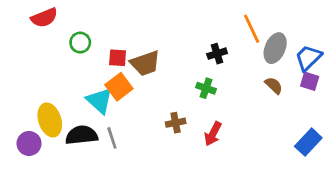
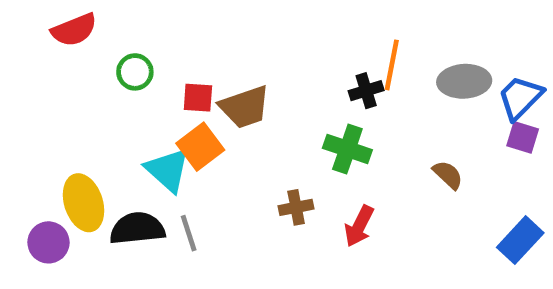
orange line: (252, 29) -> (392, 65), moved, turned 36
gray ellipse: (275, 48) -> (464, 81), turned 64
brown semicircle: (274, 85) -> (448, 175), moved
green cross: (206, 88) -> (347, 149), size x1.4

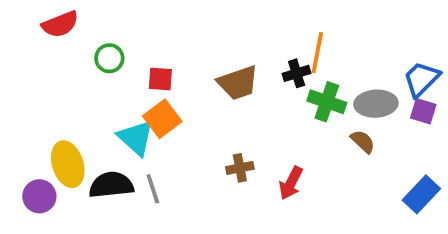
gray ellipse: (464, 81) -> (376, 104), moved
brown trapezoid: (245, 107) -> (238, 83), moved
green cross: (347, 149) -> (327, 102), moved

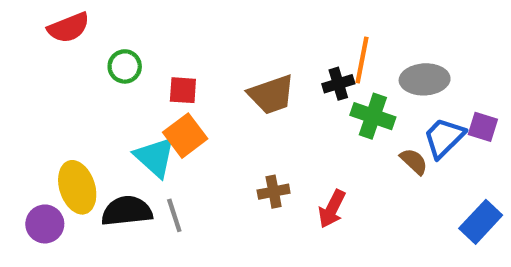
blue trapezoid: (421, 79) -> (444, 138), moved
gray ellipse: (376, 104) -> (425, 79), moved

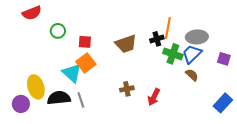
blue trapezoid: (444, 138) -> (192, 54), moved

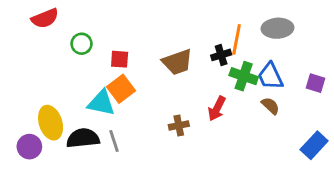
gray ellipse: (197, 37) -> (277, 28), moved
blue trapezoid: (192, 54) -> (270, 76), turned -70
cyan triangle: (72, 73) -> (101, 103), turned -30
red arrow: (154, 97) -> (217, 109), moved

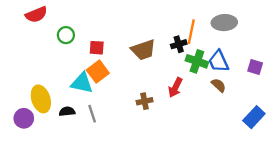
black semicircle: (83, 138) -> (67, 111), size x0.6

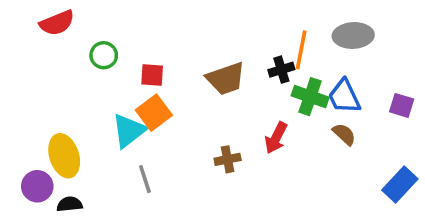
cyan triangle: (82, 83) -> (129, 131), turned -50
black semicircle: (67, 111) -> (70, 204), moved

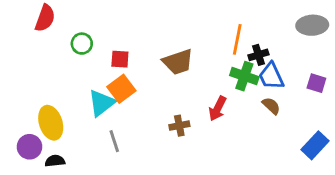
red semicircle: (57, 23) -> (45, 18), turned -48
gray ellipse: (353, 35) -> (312, 25), moved
black cross: (281, 70) -> (258, 55), moved

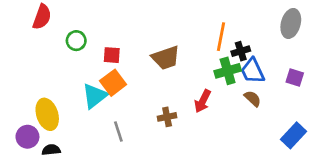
gray ellipse: (312, 25) -> (291, 23), turned -72
green cross: (244, 76) -> (228, 71), turned -35
gray line: (114, 141) -> (118, 131), moved

